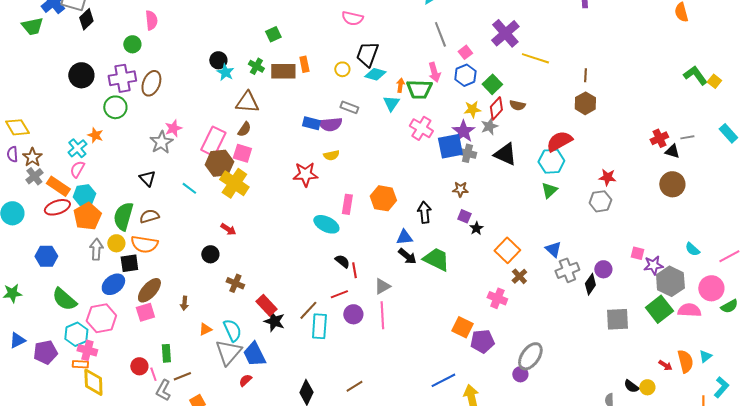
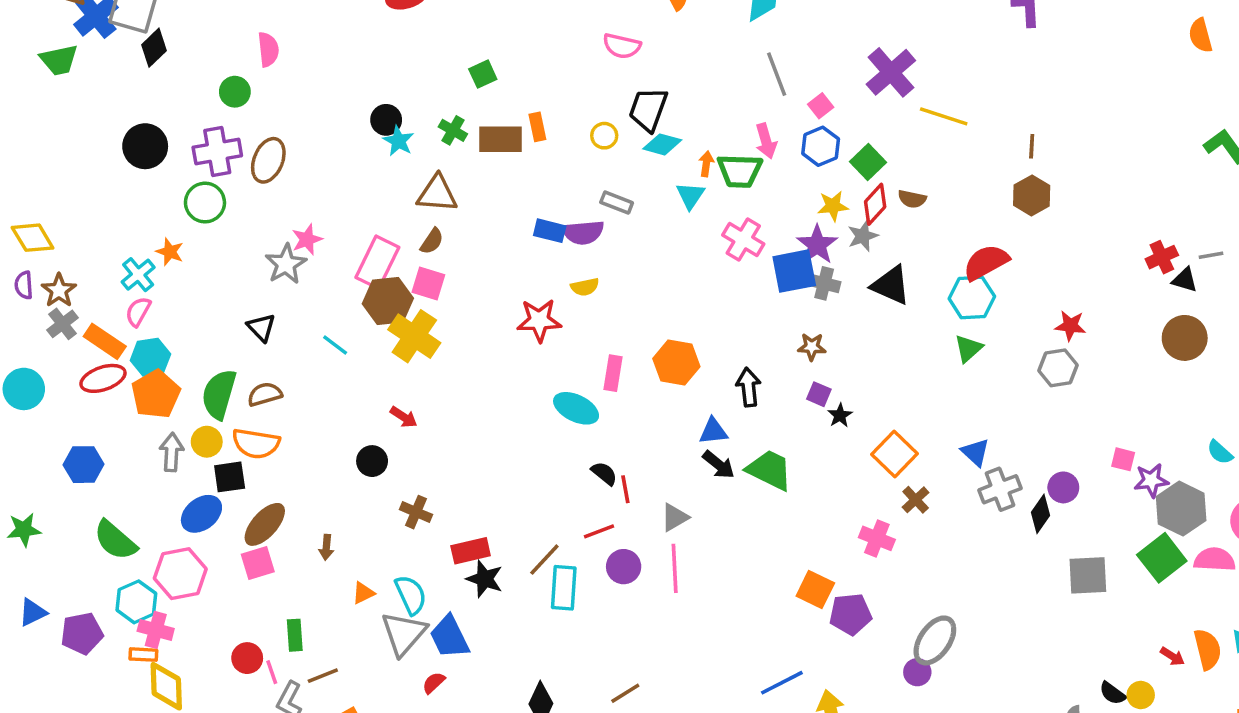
red rectangle: (266, 305) -> (471, 551), turned -60

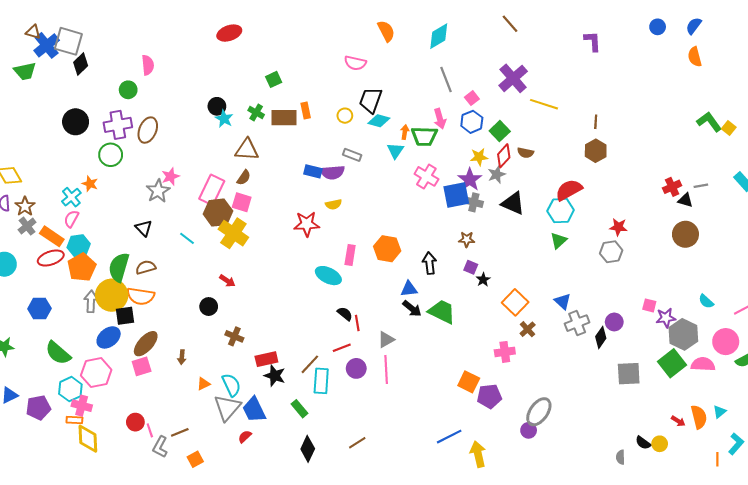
yellow circle: (207, 442) -> (112, 295), size x1.8
pink cross: (877, 538) -> (505, 352), turned -30
green rectangle: (295, 635) -> (299, 409), moved, turned -36

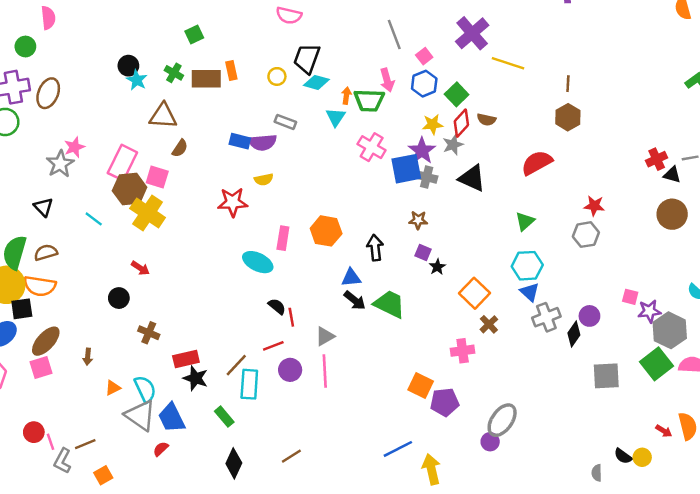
brown semicircle: (244, 178) -> (180, 148), moved
cyan hexagon: (561, 211) -> (527, 266), moved
gray triangle: (227, 408) -> (140, 415), turned -36

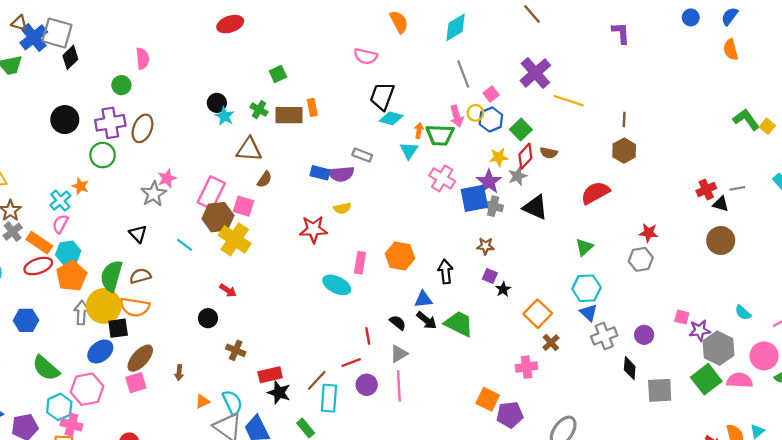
yellow circle: (277, 76) -> (475, 113), moved
black semicircle: (277, 306) -> (398, 323), moved
black diamond: (574, 334) -> (630, 368), moved, turned -30

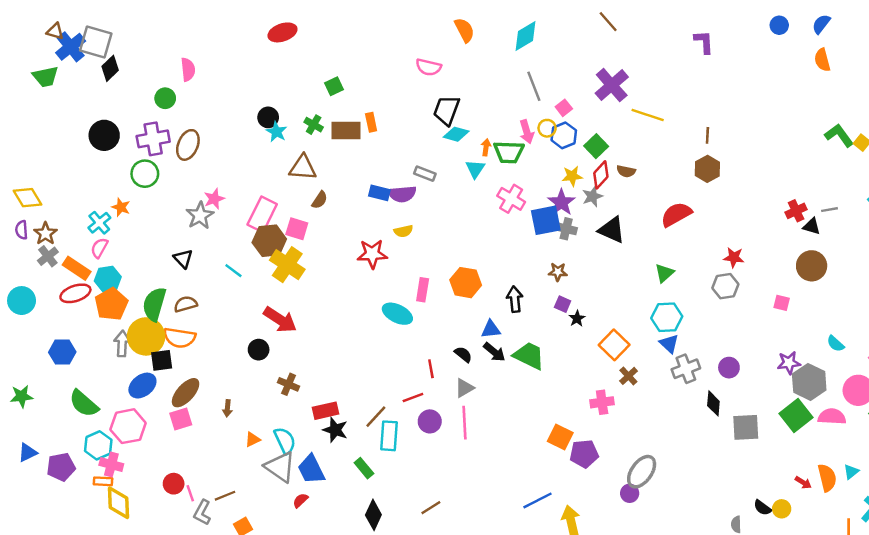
red arrow: (228, 290) -> (280, 320), size x1.8
pink square: (682, 317) -> (782, 303), moved

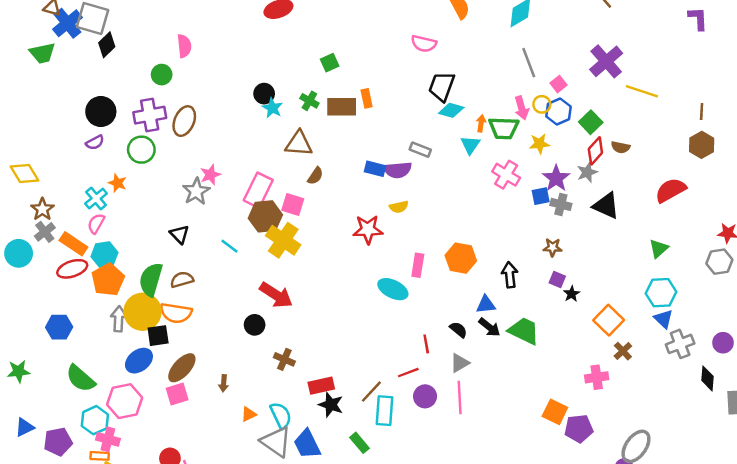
yellow star: (572, 176) -> (539, 144), moved
blue square: (546, 220) -> (541, 196), size x0.6
purple semicircle: (22, 230) -> (95, 142), moved, turned -114
cyan circle: (22, 301) -> (19, 253), moved

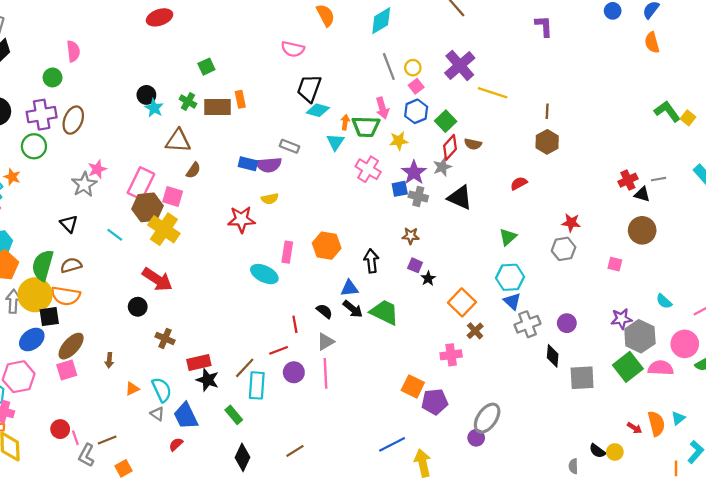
yellow circle: (542, 104) -> (413, 68), moved
red semicircle: (671, 190) -> (519, 183), size x0.6
gray triangle: (276, 442) -> (157, 414), size x0.5

